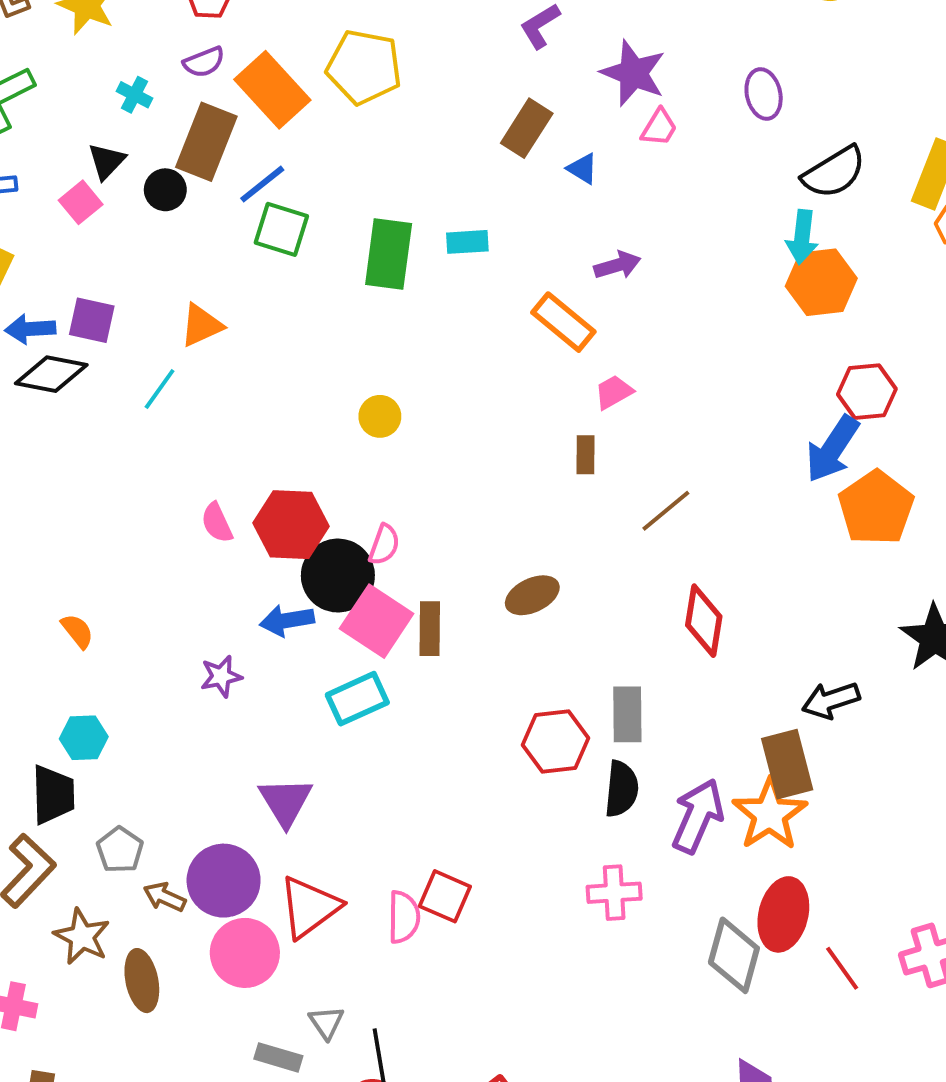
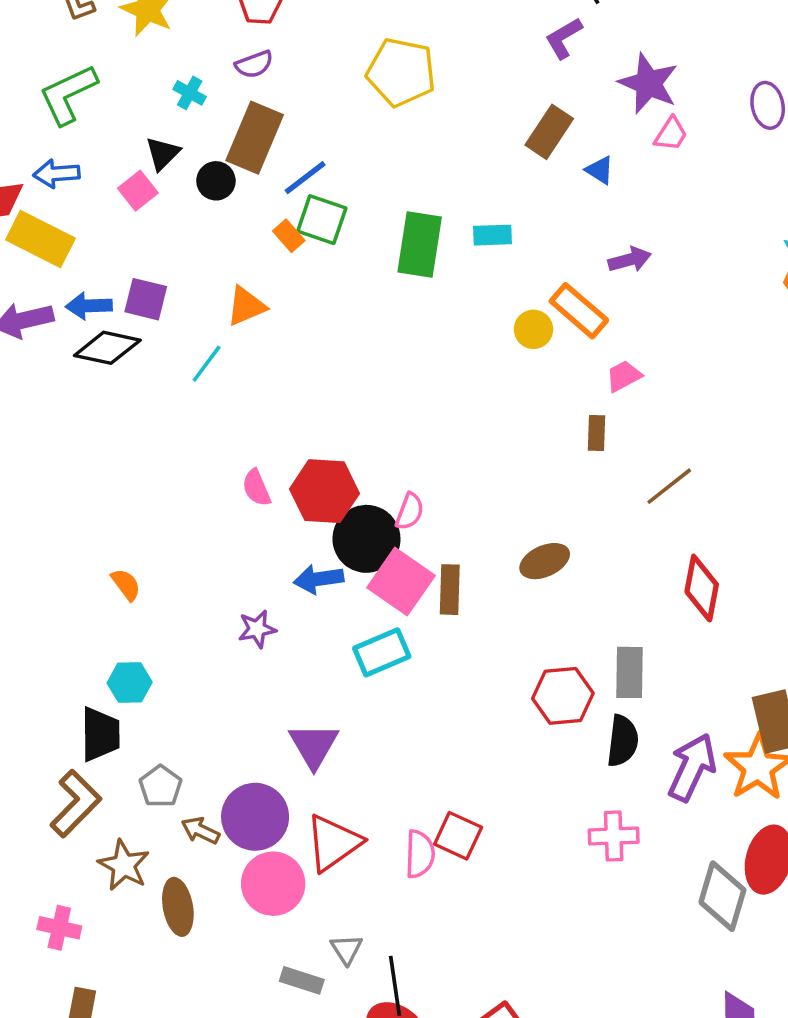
orange rectangle: (272, 90) -> (289, 236), moved, size x0.5
yellow circle: (380, 416) -> (533, 329), moved

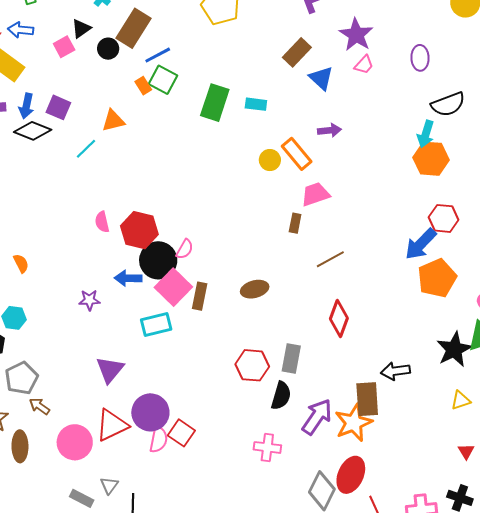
blue triangle: (600, 170) -> (321, 78), size x1.5
blue arrow: (89, 306) -> (26, 106), turned -85
pink trapezoid: (624, 376) -> (315, 194), size x1.4
gray pentagon: (160, 786) -> (21, 378), size x1.4
purple circle: (255, 817) -> (150, 412), moved

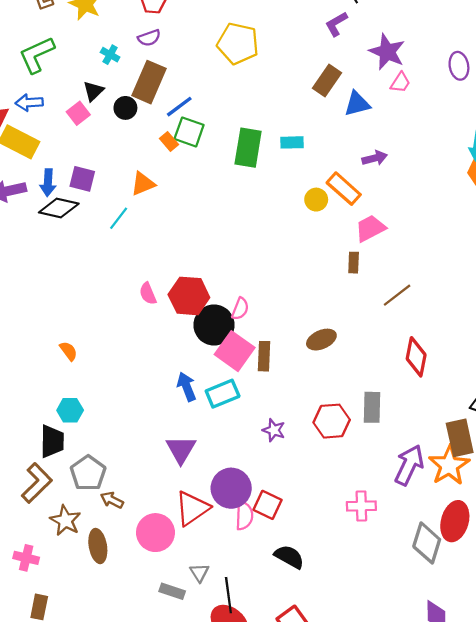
blue triangle: (321, 78) -> (357, 104), turned -48
blue arrow: (128, 278) -> (187, 387), moved, turned 76
purple star: (89, 300) -> (274, 430), moved, turned 30
black semicircle: (281, 396) -> (289, 557), moved, turned -68

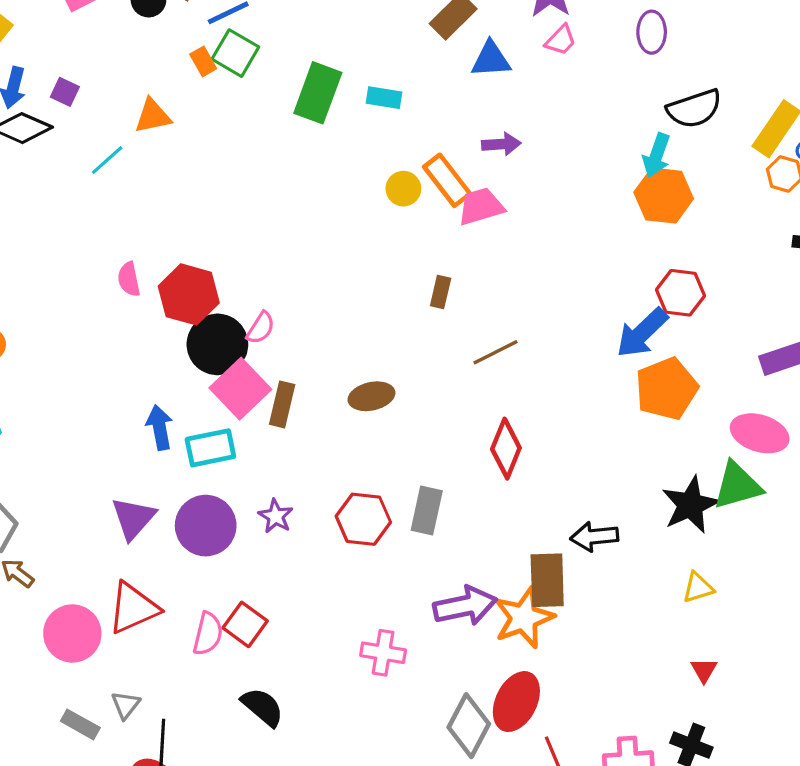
purple square: (82, 179) -> (65, 92), size x0.7
pink trapezoid: (370, 228) -> (481, 206), moved
purple arrow: (409, 465) -> (465, 606), turned 42
purple circle: (231, 488) -> (206, 526), moved

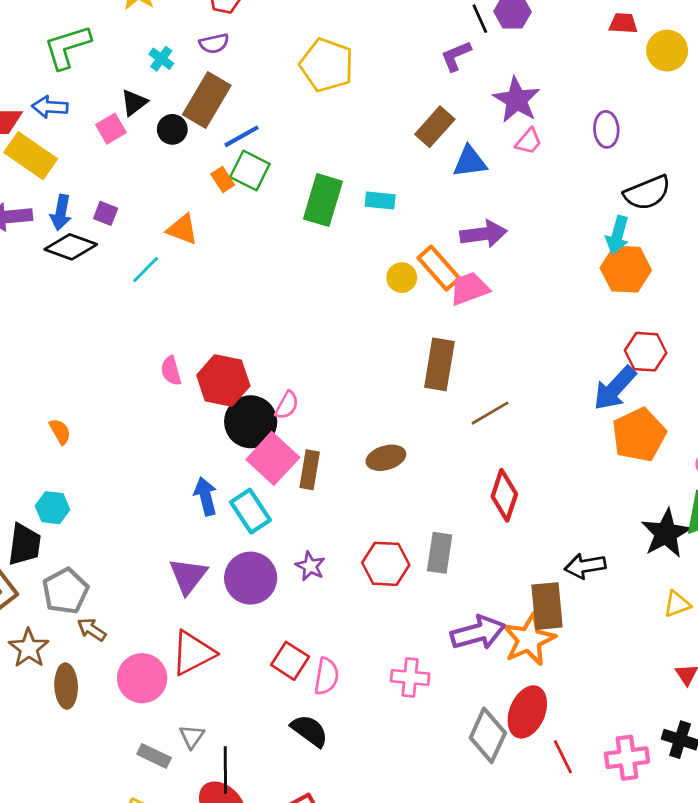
orange triangle: (153, 116) -> (182, 229), turned 36
purple arrow: (501, 144) -> (483, 234), size x1.4
brown rectangle: (441, 292) -> (439, 364), size x1.8
cyan rectangle: (210, 448) -> (250, 511), turned 72
pink semicircle: (208, 634) -> (326, 676), moved

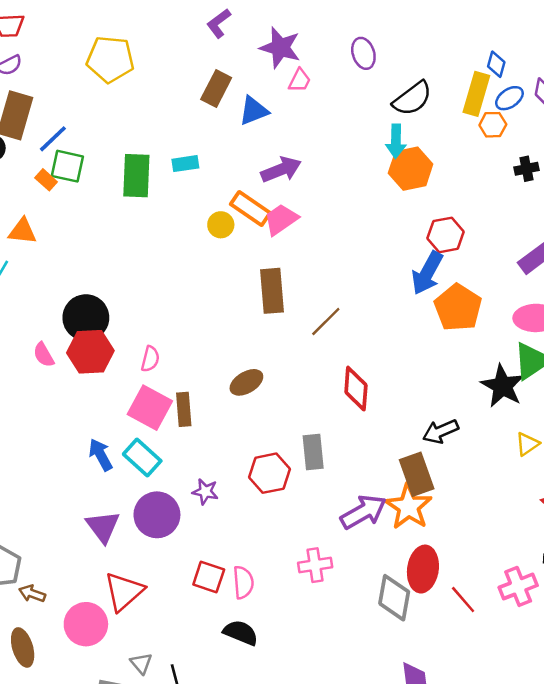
black circle: (251, 422) -> (86, 318), moved

